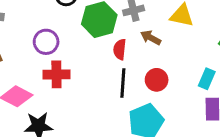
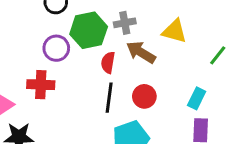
brown arrow: (151, 38) -> (141, 52), size x1.4
purple circle: (46, 42) -> (56, 48), moved

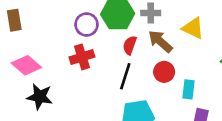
red cross: (41, 85) -> (82, 57), moved, turned -30
red circle: (144, 96) -> (164, 72), moved
cyan rectangle: (197, 98) -> (188, 89), moved, turned -30

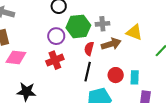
brown arrow: (160, 41) -> (111, 44), turned 126
pink diamond: (26, 65) -> (16, 57), moved, turned -30
red circle: (164, 72) -> (116, 75), moved

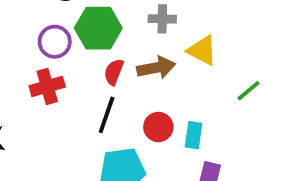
gray cross: (102, 24) -> (162, 19), moved

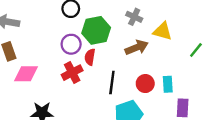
gray cross: (162, 19) -> (134, 17), turned 35
red semicircle: (114, 72) -> (90, 57), moved

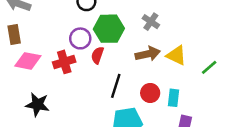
yellow triangle: (163, 31) -> (176, 55), moved
red cross: (72, 73) -> (64, 62), moved

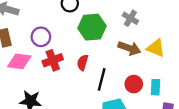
purple circle: (80, 38) -> (41, 37), moved
brown arrow: (148, 54) -> (129, 48), turned 35
red semicircle: (97, 55) -> (83, 63), moved

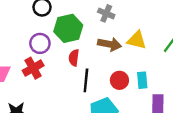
purple circle: (41, 37) -> (40, 43), moved
red semicircle: (83, 63) -> (74, 58), moved

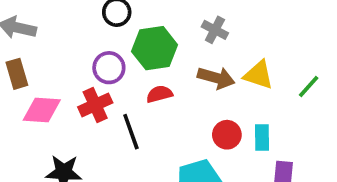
red semicircle: (74, 58) -> (159, 94), turned 63
black line: (86, 80) -> (131, 132), moved, turned -30

